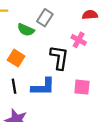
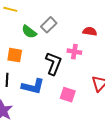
pink cross: (79, 40) -> (74, 52), turned -32
orange square: (16, 58) -> (15, 55), turned -35

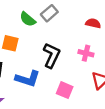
pink cross: (74, 52) -> (86, 53), moved

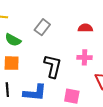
green semicircle: (28, 19) -> (13, 40), moved

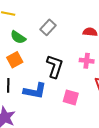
orange square: (12, 63) -> (15, 60), turned -35

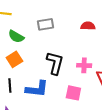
gray rectangle: (48, 27) -> (45, 24), turned 42
pink cross: (87, 61) -> (84, 65), moved

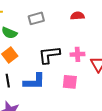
black L-shape: (55, 63) -> (49, 55), turned -105

